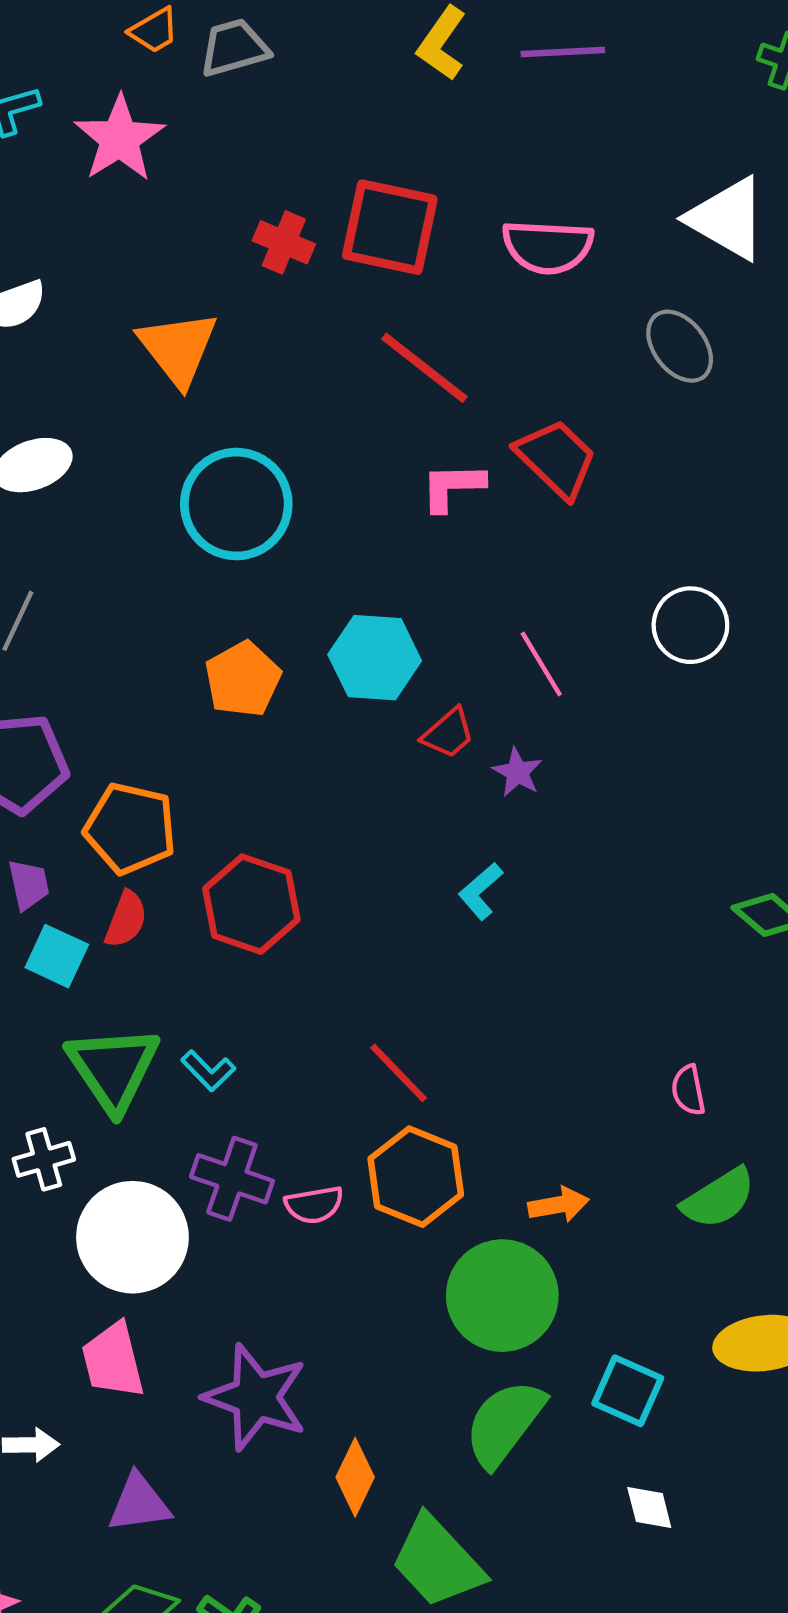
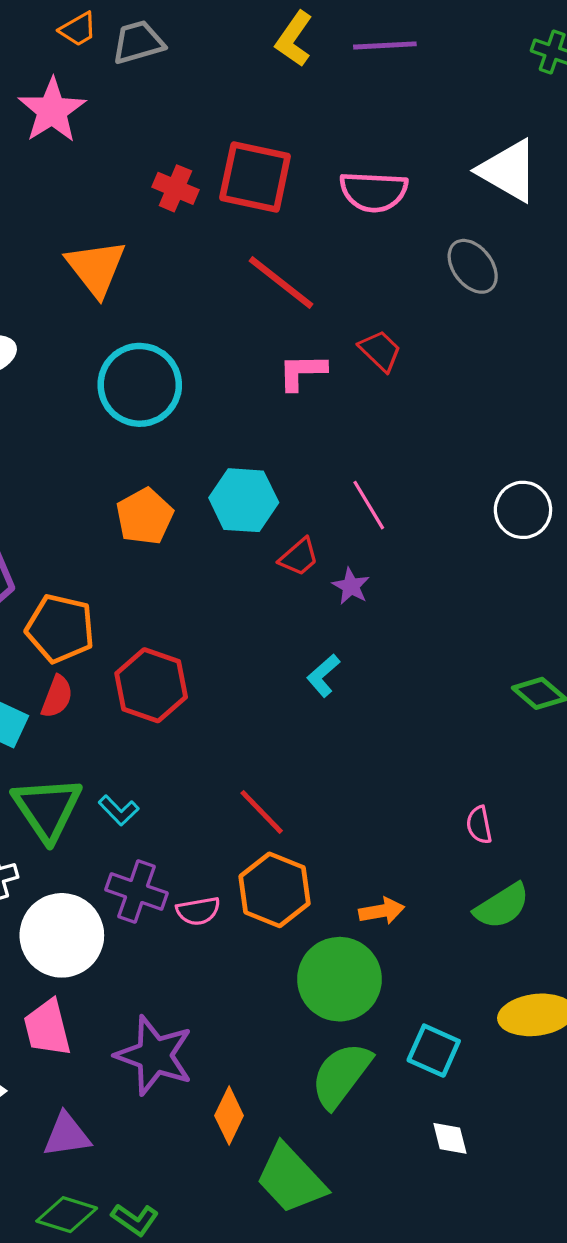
red trapezoid: (556, 459) -> (380, 351), size x0.7
white circle: (690, 625) -> (523, 510), moved

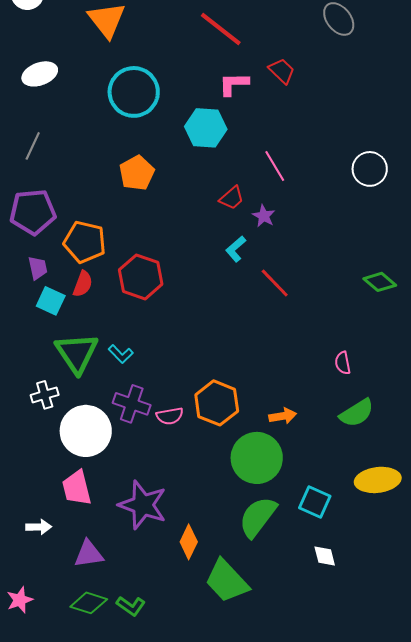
cyan hexagon: (244, 500) -> (206, 128), moved
cyan L-shape: (323, 676) -> (236, 249), moved
red line: (262, 812) -> (275, 283), moved

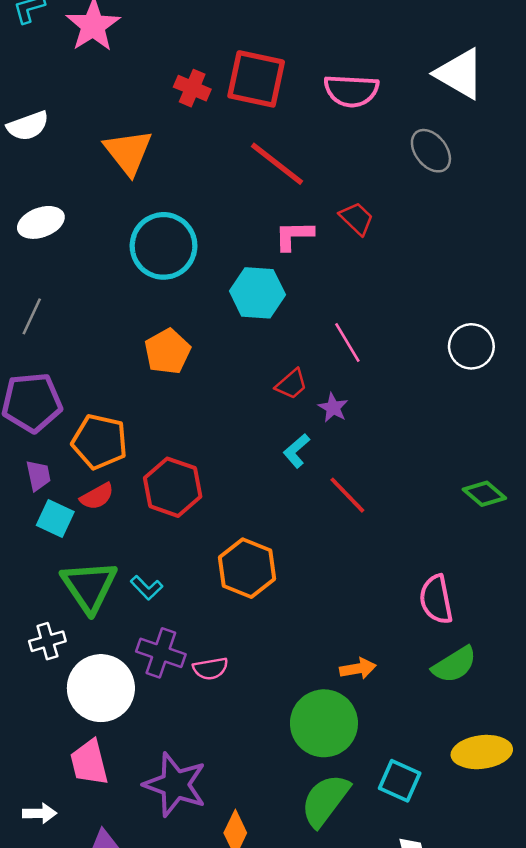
red semicircle: (83, 284) -> (97, 496), turned 40
pink semicircle: (343, 363) -> (436, 599), size x1.6
orange hexagon: (217, 403) -> (247, 568), moved

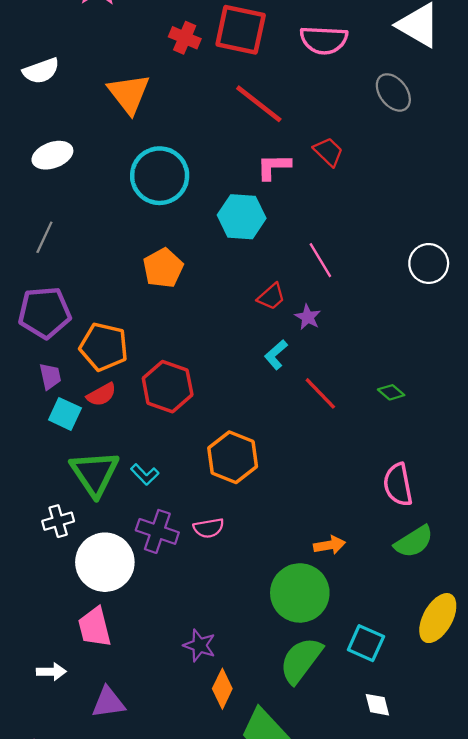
green diamond: (484, 494) -> (391, 392), moved, size x0.7
pink semicircle: (210, 669) -> (209, 528), moved
yellow ellipse: (482, 752) -> (438, 618), turned -54
purple star: (175, 785) -> (200, 645), moved, size x0.6

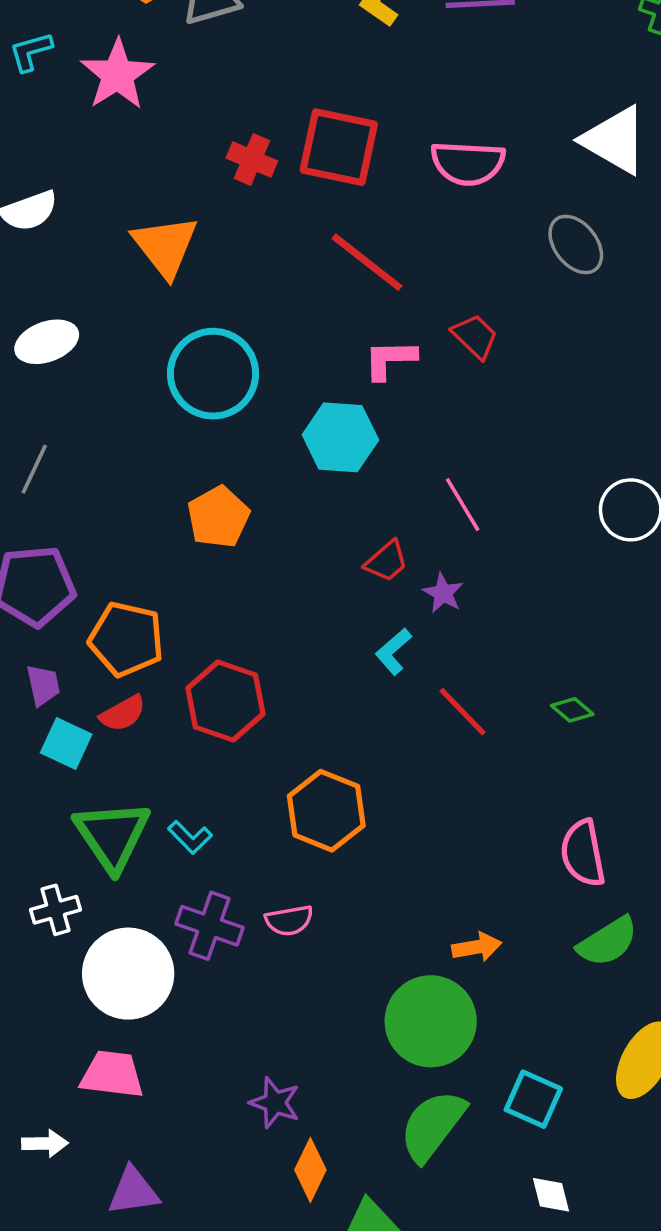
pink trapezoid: (95, 627) -> (112, 1074), turned 111

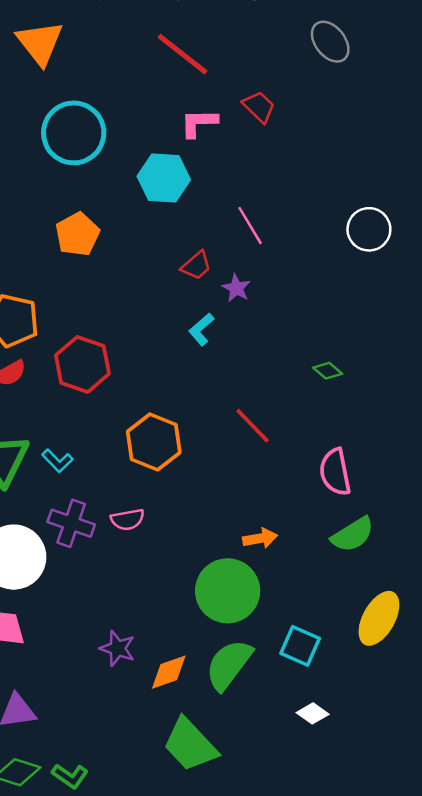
red line: (463, 712) -> (253, 426), moved
orange diamond: (310, 1170) -> (169, 672), moved, turned 45
white diamond: (551, 1195) -> (313, 713), turned -40

